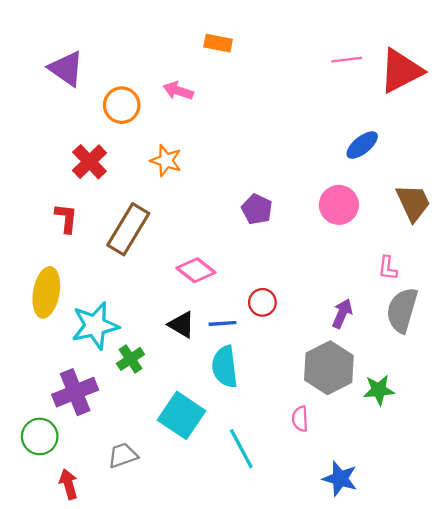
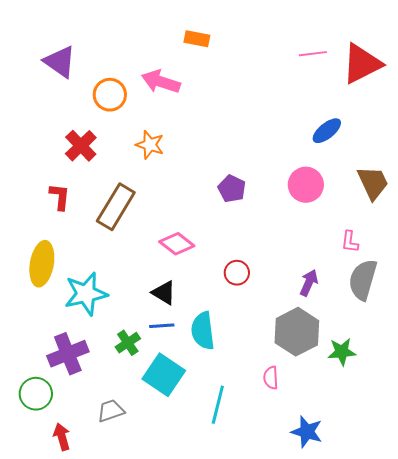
pink arrow: (178, 91) -> (161, 82), size x1.4
blue line: (223, 323) -> (162, 326), moved
green cross: (131, 359) -> (128, 343), moved
cyan line: (241, 449) -> (218, 405), turned 42

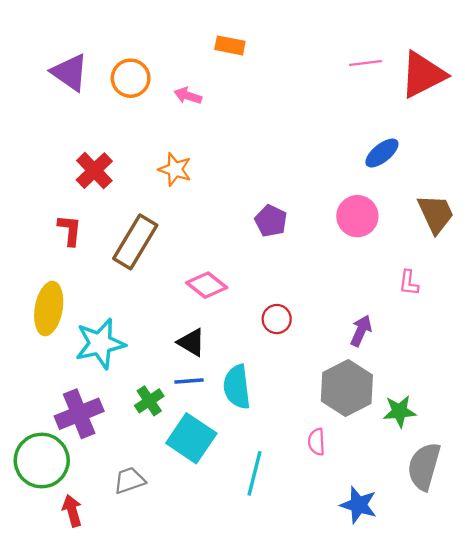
pink arrow: (161, 82) -> (188, 96), size x0.6
orange circle: (110, 95) -> (131, 78), moved
gray semicircle: (363, 280) -> (424, 466), moved
green circle: (36, 394) -> (42, 460), size x1.4

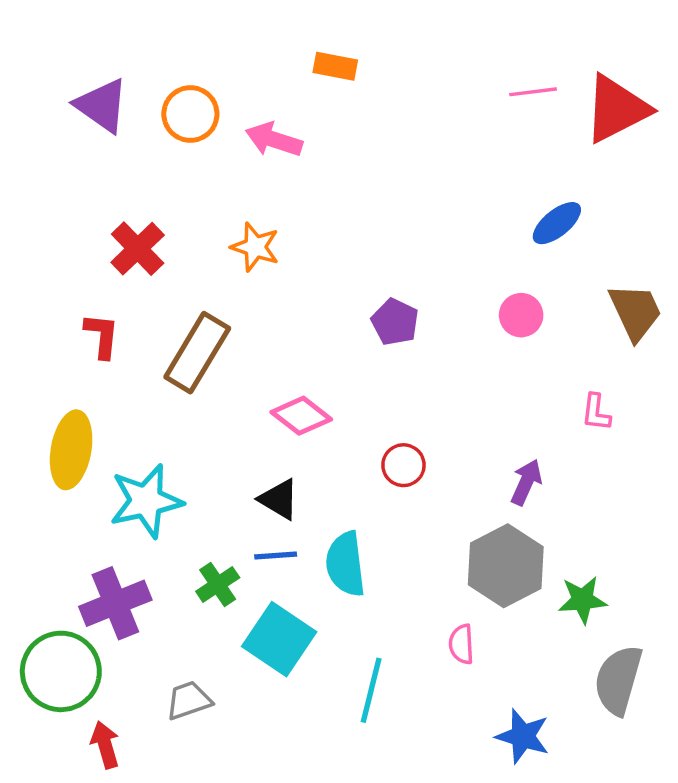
pink arrow: (188, 96) -> (274, 140), size x1.4
pink circle: (357, 216) -> (521, 315), size x0.7

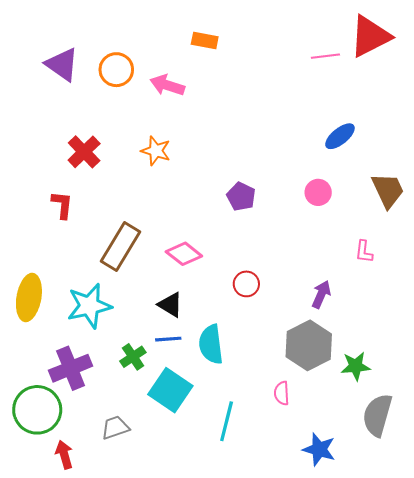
red triangle: (617, 109) -> (370, 36), moved
brown rectangle: (197, 353) -> (120, 247), moved
yellow ellipse: (71, 450) -> (29, 297), moved

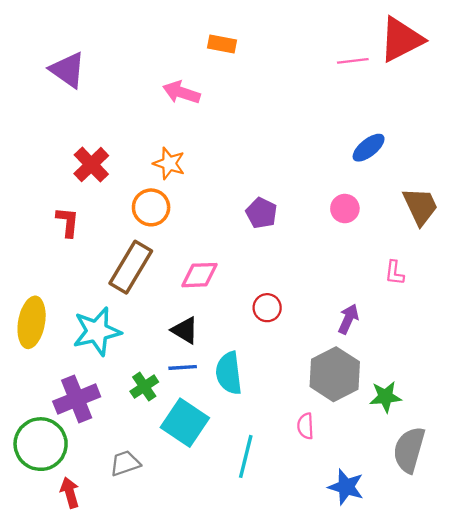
orange circle: (116, 70) -> (151, 207), moved
pink diamond: (184, 254) -> (200, 275), turned -40

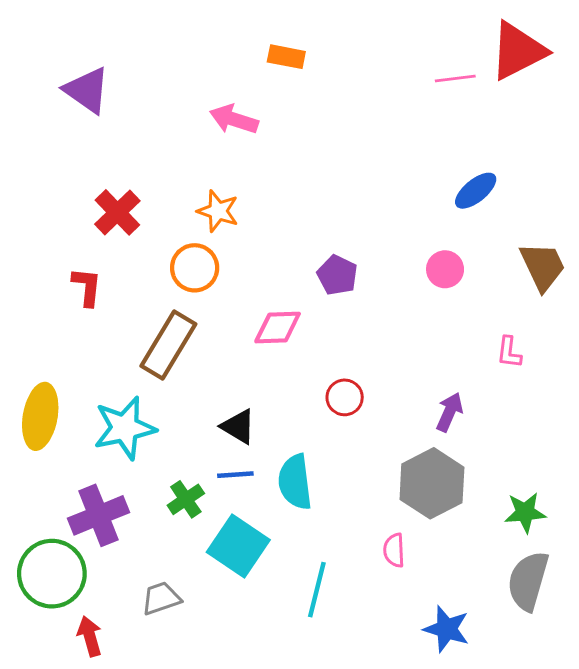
pink diamond: (200, 275) -> (278, 328), moved
green star: (385, 397) -> (525, 512), moved

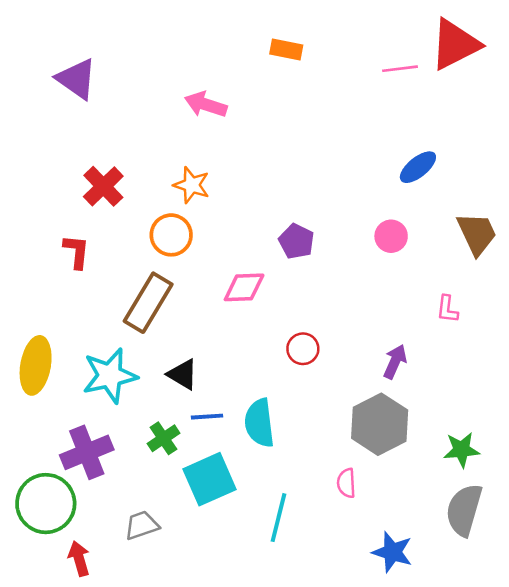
orange rectangle: (286, 57) -> (286, 49), moved
black triangle: (238, 427) -> (183, 374), moved
cyan square: (238, 546) -> (210, 479), turned 32

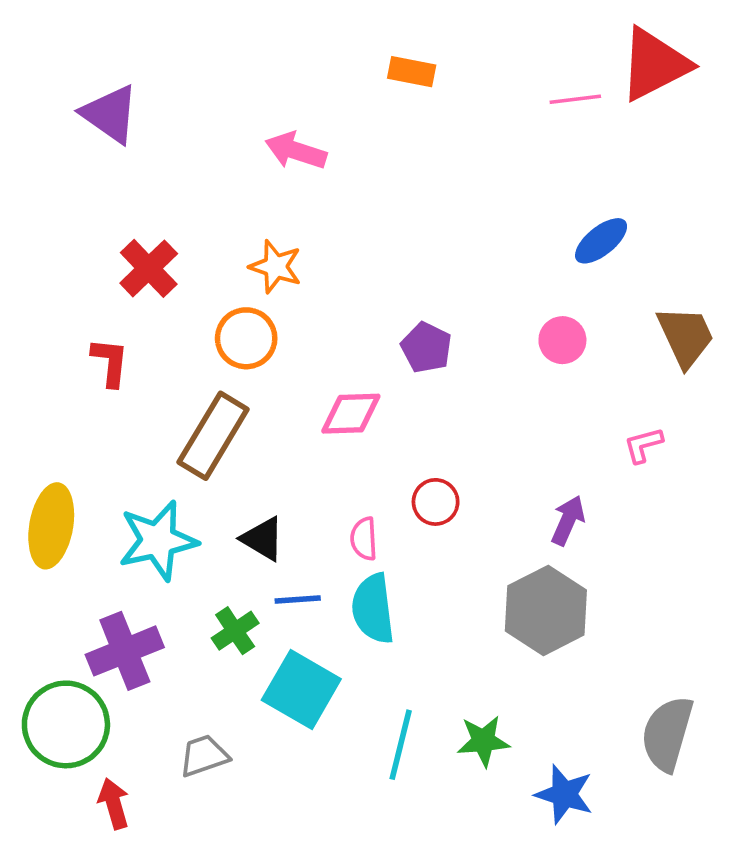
pink L-shape: (447, 309) -> (643, 445), turned 68
green star: (461, 450) -> (483, 741), moved
cyan square: (210, 479) -> (301, 690), turned -36
pink semicircle: (346, 483) -> (364, 539), moved

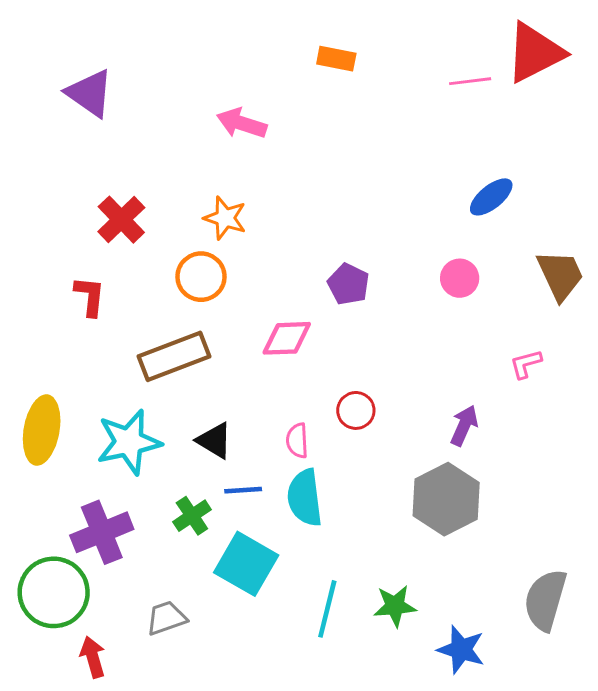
brown rectangle: (213, 436) -> (174, 356), turned 38

